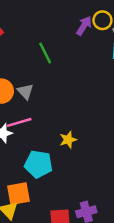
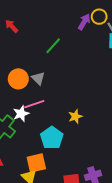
green line: (45, 53) -> (53, 46), turned 72
cyan pentagon: (38, 164) -> (52, 138), turned 30

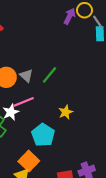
green line: (53, 46) -> (49, 75), moved
orange square: (36, 163) -> (29, 161), turned -30

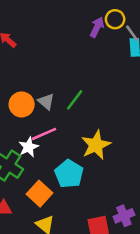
yellow star: (66, 112) -> (96, 145), size x1.6
orange square: (29, 161) -> (40, 194), moved

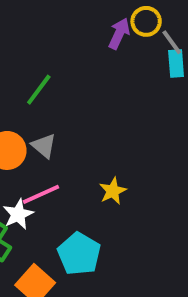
green line: (75, 100) -> (39, 90), moved
yellow star: (96, 145) -> (113, 191), moved, size x0.6

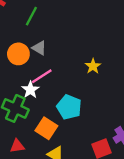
yellow star: (113, 191) -> (93, 66), moved

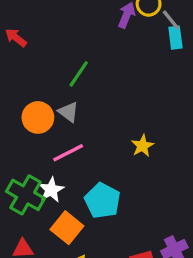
green line: (31, 16) -> (79, 74), moved
white star: (30, 90) -> (51, 190), moved

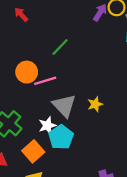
gray triangle: (68, 112) -> (64, 106), moved, size x1.6
pink line: (68, 153) -> (45, 81), moved
white star: (51, 190) -> (47, 125), moved

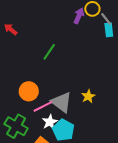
orange circle: (27, 72) -> (29, 91), moved
pink line: (45, 81) -> (43, 106), moved

